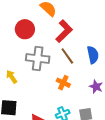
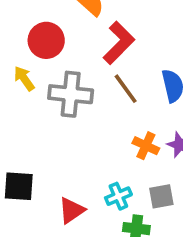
yellow arrow: (12, 77) -> (24, 78), moved
orange cross: (63, 83) -> (146, 146), moved

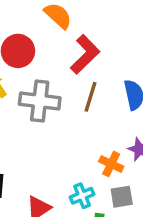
brown line: (126, 89) -> (90, 97), turned 52
orange cross: (146, 146) -> (111, 164), moved

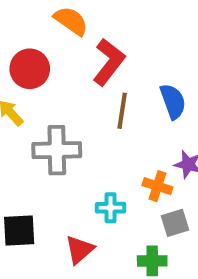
gray cross: (40, 101) -> (57, 150), moved
cyan cross: (82, 196) -> (111, 208), moved, turned 30

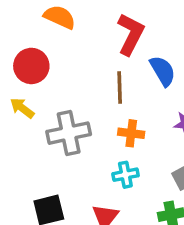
red L-shape: (109, 62) -> (131, 34), moved
orange cross: (157, 186) -> (131, 133), moved

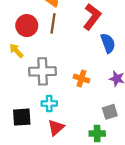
brown line: (120, 87) -> (53, 23), moved
cyan cross: (125, 175) -> (49, 103), moved

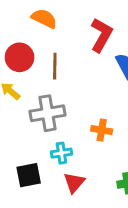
brown line: (53, 23) -> (55, 66), moved
orange cross: (81, 78) -> (102, 130), moved

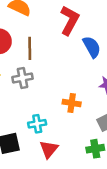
gray cross: (47, 113) -> (23, 78), moved, size x0.7

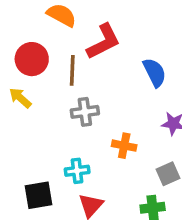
red L-shape: (70, 20) -> (104, 42), moved, turned 32
gray cross: (23, 78) -> (85, 112), moved

